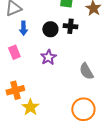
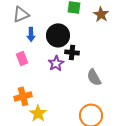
black cross: (70, 26) -> (72, 52), moved
black circle: (50, 29) -> (58, 35), size x1.5

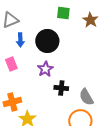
black cross: (72, 52) -> (61, 88), moved
gray semicircle: (94, 77) -> (86, 97), moved

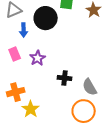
black circle: (47, 41) -> (46, 18), moved
purple star: (45, 69) -> (38, 58), moved

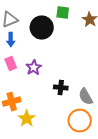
blue arrow: (24, 30) -> (11, 40), moved

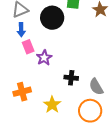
pink rectangle: (11, 64) -> (28, 47), moved
yellow star: (27, 119) -> (52, 105), moved

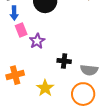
gray semicircle: (96, 87) -> (89, 70), turned -54

